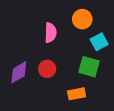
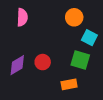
pink semicircle: (51, 33) -> (22, 17), moved
cyan square: (99, 42) -> (89, 38), turned -35

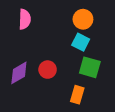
cyan square: (89, 38) -> (81, 42), moved
orange rectangle: (69, 84) -> (77, 95), turned -63

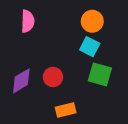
orange rectangle: (77, 95) -> (66, 110), moved, turned 60

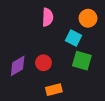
pink semicircle: (28, 21) -> (48, 17), moved
orange circle: (92, 21) -> (88, 18), moved

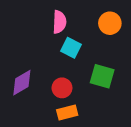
cyan square: (74, 38) -> (71, 48), moved
red circle: (43, 63) -> (62, 88), moved

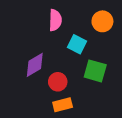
cyan square: (71, 48) -> (77, 44), moved
purple diamond: (22, 83) -> (35, 65), moved

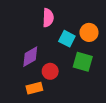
orange circle: (102, 21) -> (89, 32), moved
orange rectangle: (63, 105) -> (34, 88), moved

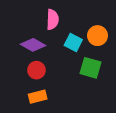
purple diamond: (30, 57) -> (33, 45), moved, turned 60
red circle: (50, 71) -> (36, 70), moved

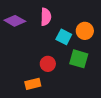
purple diamond: (33, 45) -> (15, 21), moved
red circle: (36, 70) -> (48, 64), moved

